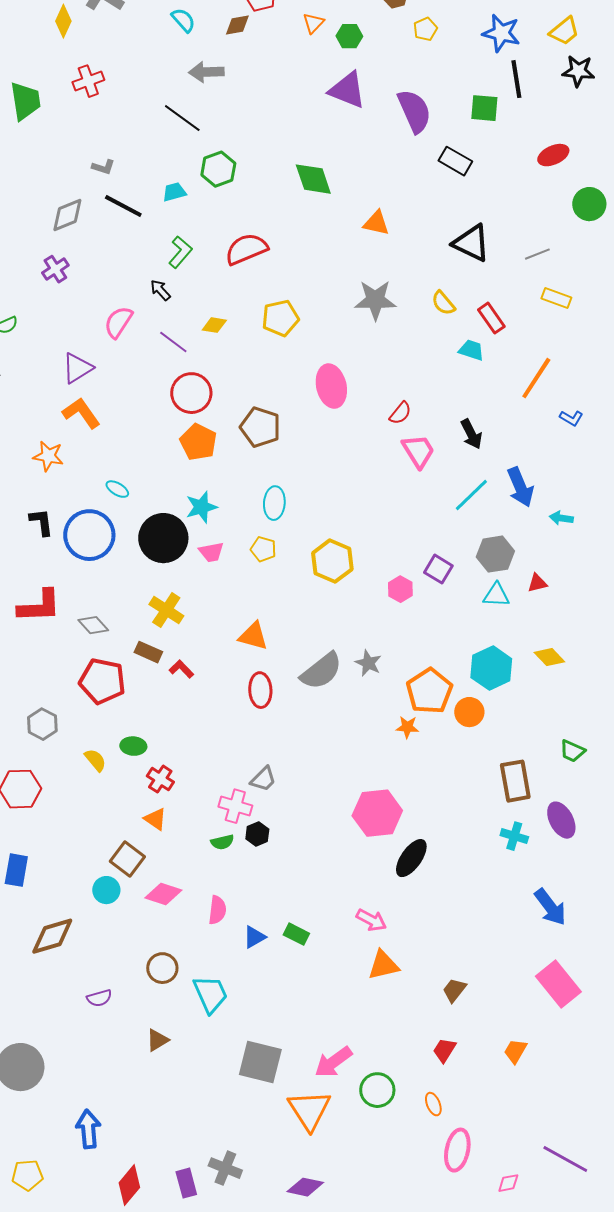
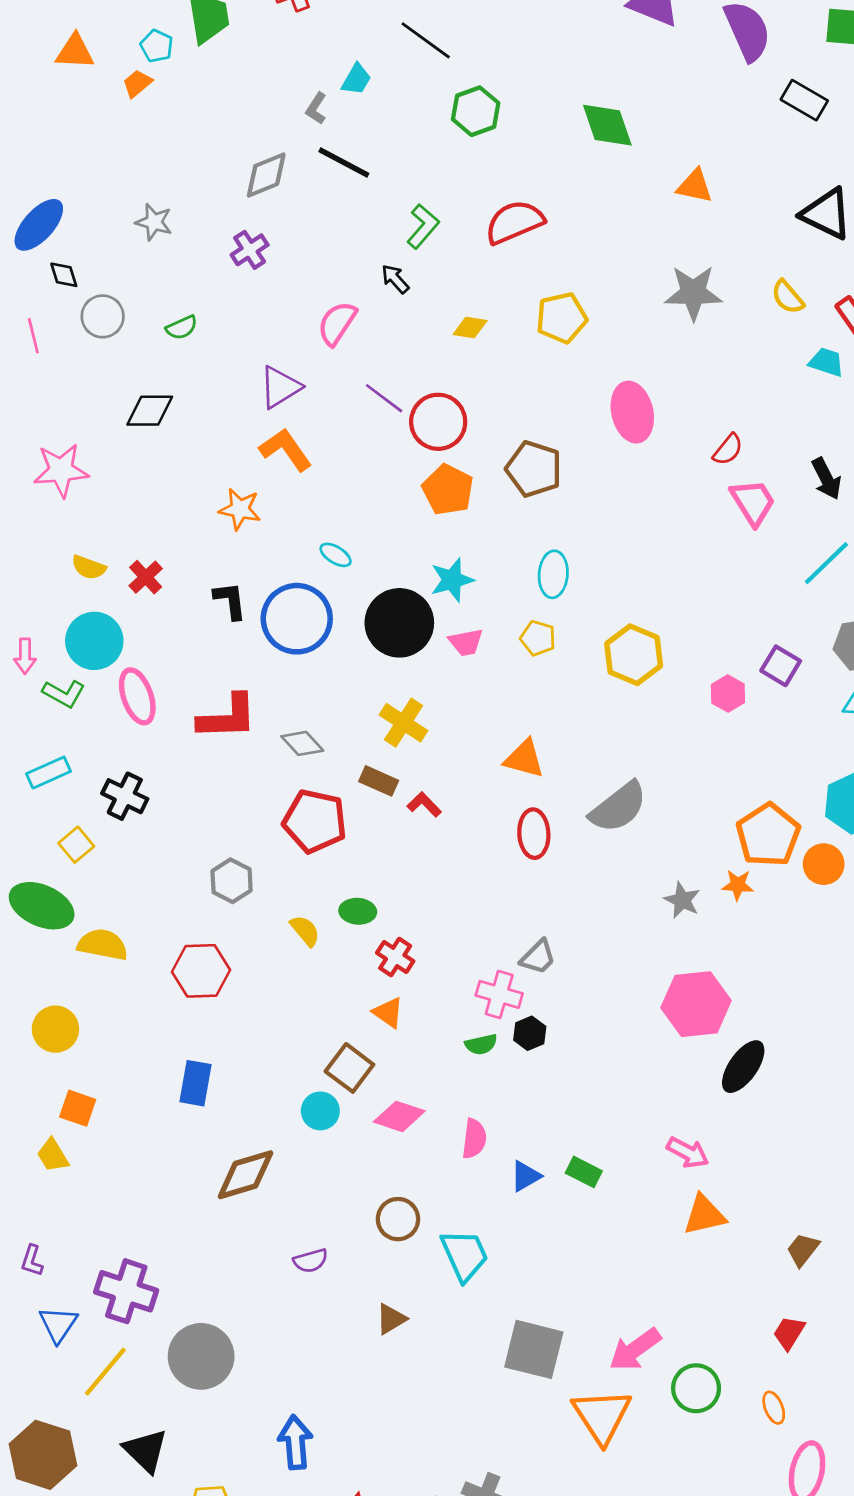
gray L-shape: (103, 167) -> (316, 108), turned 105
cyan trapezoid: (174, 192) -> (356, 79), moved, turned 135
purple line: (173, 342) -> (384, 398), moved
gray star: (368, 663) -> (682, 900), moved

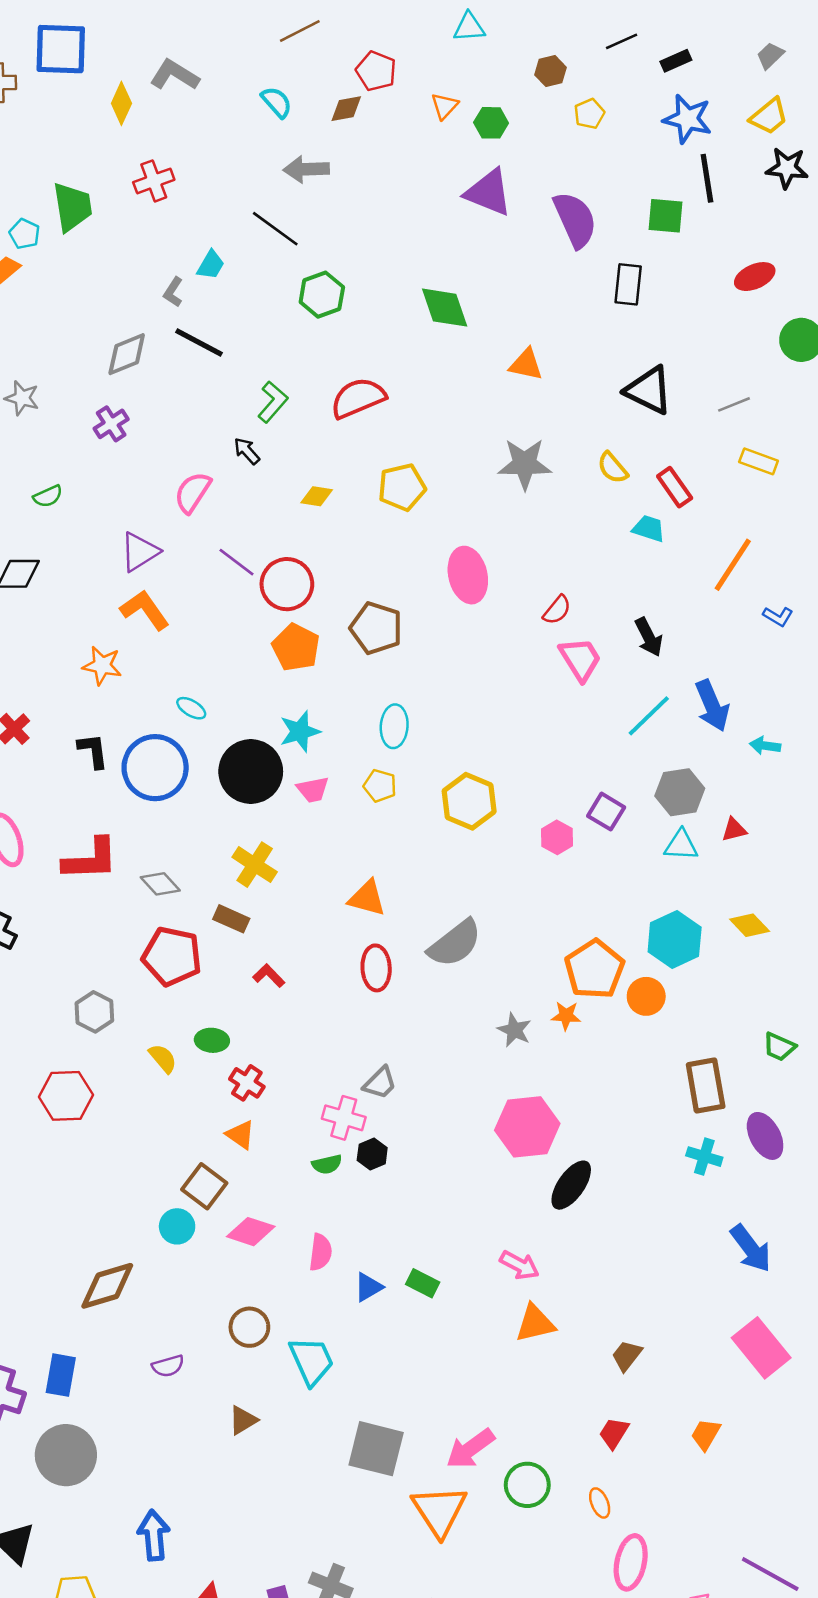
black rectangle: (804, 100) -> (628, 284), turned 66
red L-shape: (424, 804) -> (269, 976), moved
blue rectangle: (196, 1083) -> (61, 1375), moved

